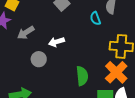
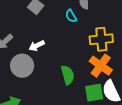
gray circle: (39, 59) -> (22, 66), size x1.5

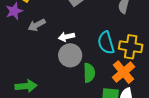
cyan semicircle: (71, 16) -> (106, 43), moved, size x1.6
gray circle: (22, 66) -> (70, 55), moved

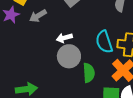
gray arrow: (37, 25) -> (38, 16), moved

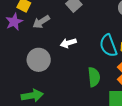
gray circle: (69, 56) -> (39, 60), moved

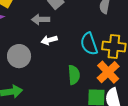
gray arrow: (41, 22) -> (41, 19), moved, turned 30

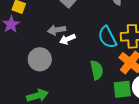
gray arrow: (41, 19) -> (57, 30), moved

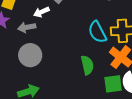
gray arrow: (57, 30) -> (27, 27), moved
white arrow: (67, 39) -> (41, 12), moved

